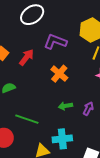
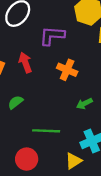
red arrow: (26, 57) -> (25, 63), turned -42

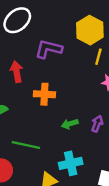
orange cross: (67, 70) -> (44, 94), moved, turned -30

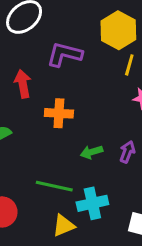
green line: (26, 145) -> (54, 186), moved

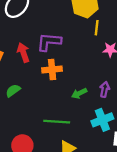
purple L-shape: (64, 54) -> (49, 42), moved
cyan cross: (92, 203) -> (102, 120), moved

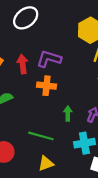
green arrow: (79, 93) -> (68, 114), turned 104

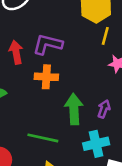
green arrow: (68, 114) -> (74, 109), size x1.6

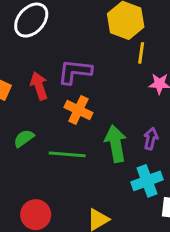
orange cross: (46, 77) -> (78, 110), turned 30
green line: (43, 138) -> (67, 154), moved

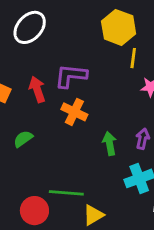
green arrow: (116, 144) -> (110, 143), size x0.7
green line: (67, 154) -> (66, 193), moved

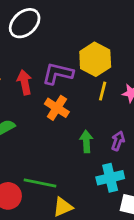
yellow hexagon: (119, 27) -> (95, 59), moved
yellow line: (133, 58) -> (103, 91), moved

